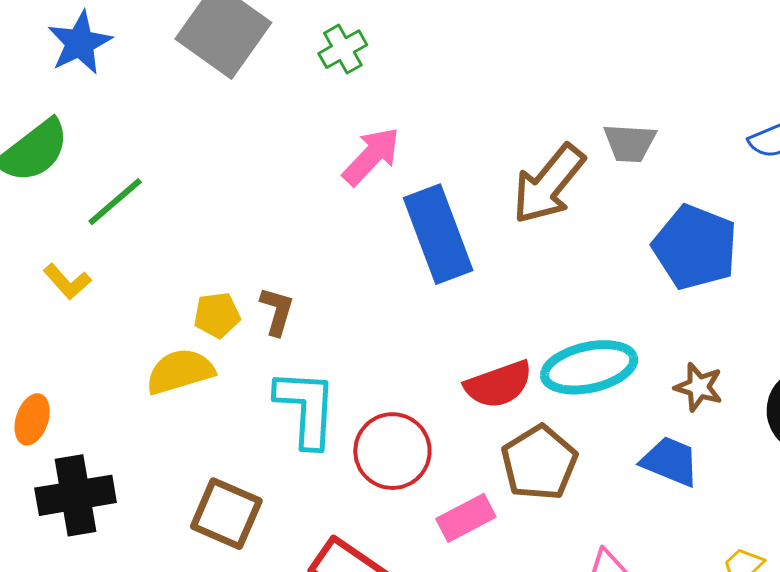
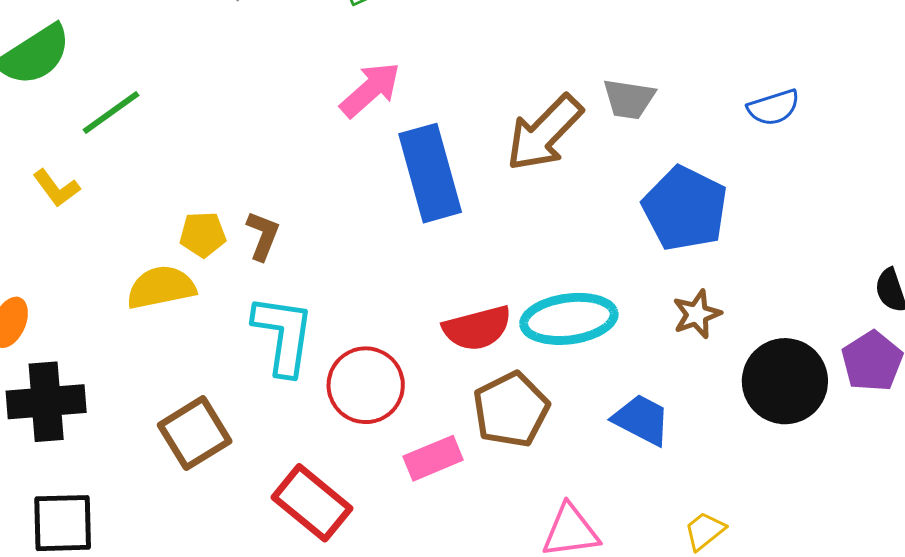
brown star: (699, 387) -> (697, 314), moved, turned 30
brown square: (226, 514) -> (195, 433), turned 30

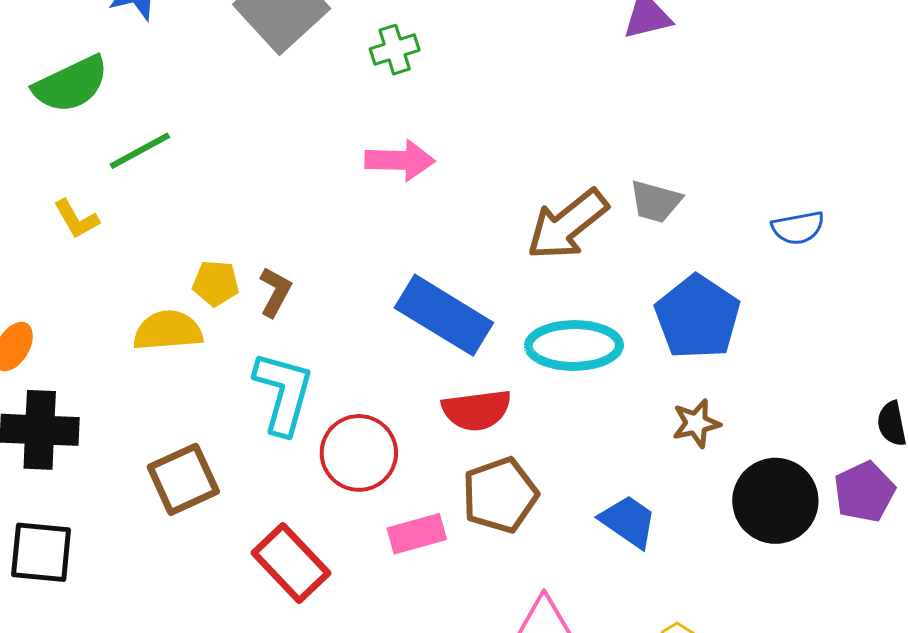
pink arrow: (370, 90) -> (400, 160), turned 36
blue rectangle: (430, 173) -> (444, 315), moved, turned -50
cyan ellipse: (569, 319) -> (574, 346), moved

